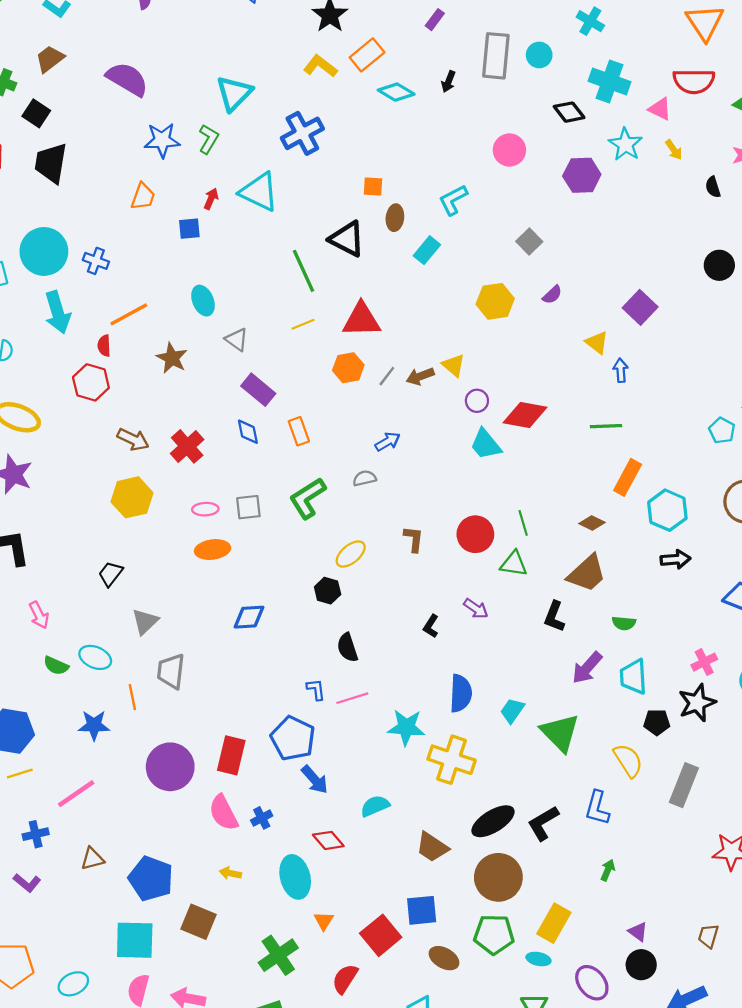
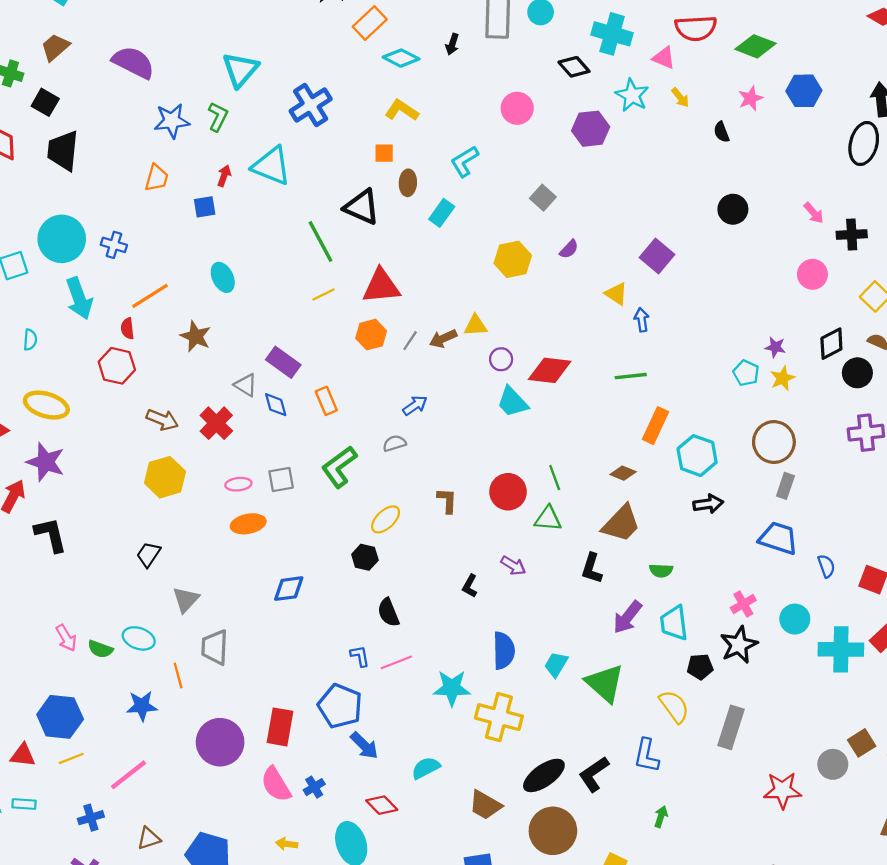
yellow L-shape: (320, 66) -> (402, 110), moved
gray triangle: (237, 340) -> (246, 385), moved
yellow triangle: (454, 365) -> (476, 326), turned -40
pink arrow: (39, 615) -> (66, 638), moved

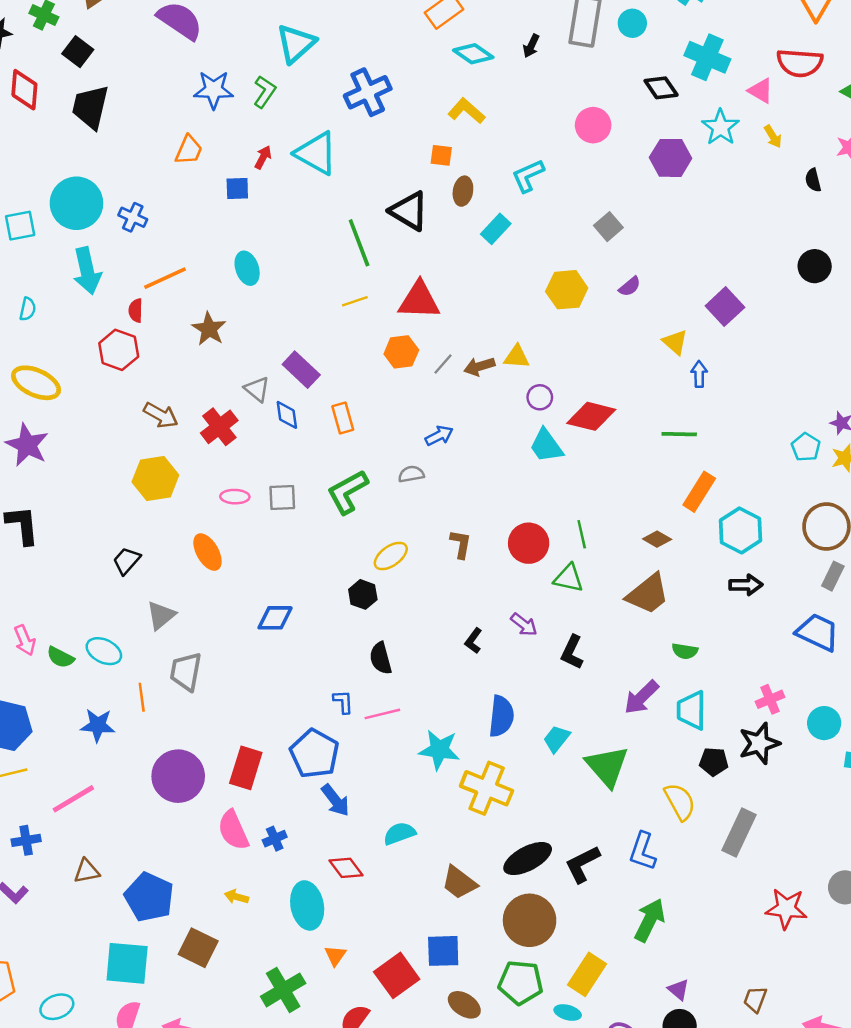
orange ellipse: (248, 524) -> (207, 552), moved, turned 64
black L-shape: (592, 568) -> (572, 652), moved
green arrow: (661, 817) -> (650, 920), size x1.8

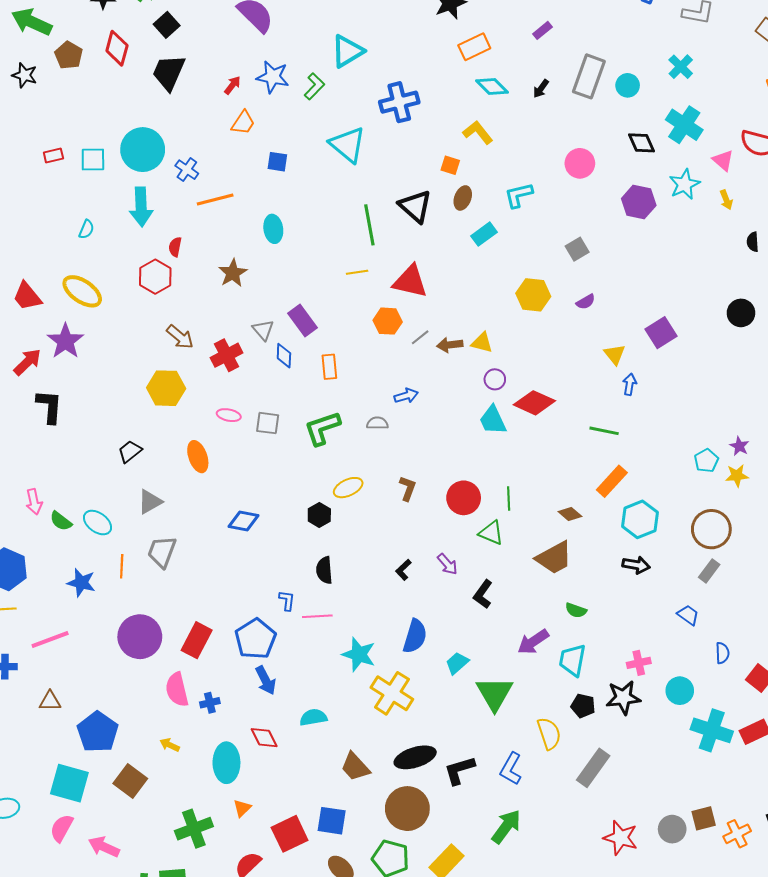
red arrow: (263, 157) -> (232, 85), moved
orange line: (165, 278) -> (215, 200), moved
blue trapezoid: (818, 632) -> (688, 615), size x0.6

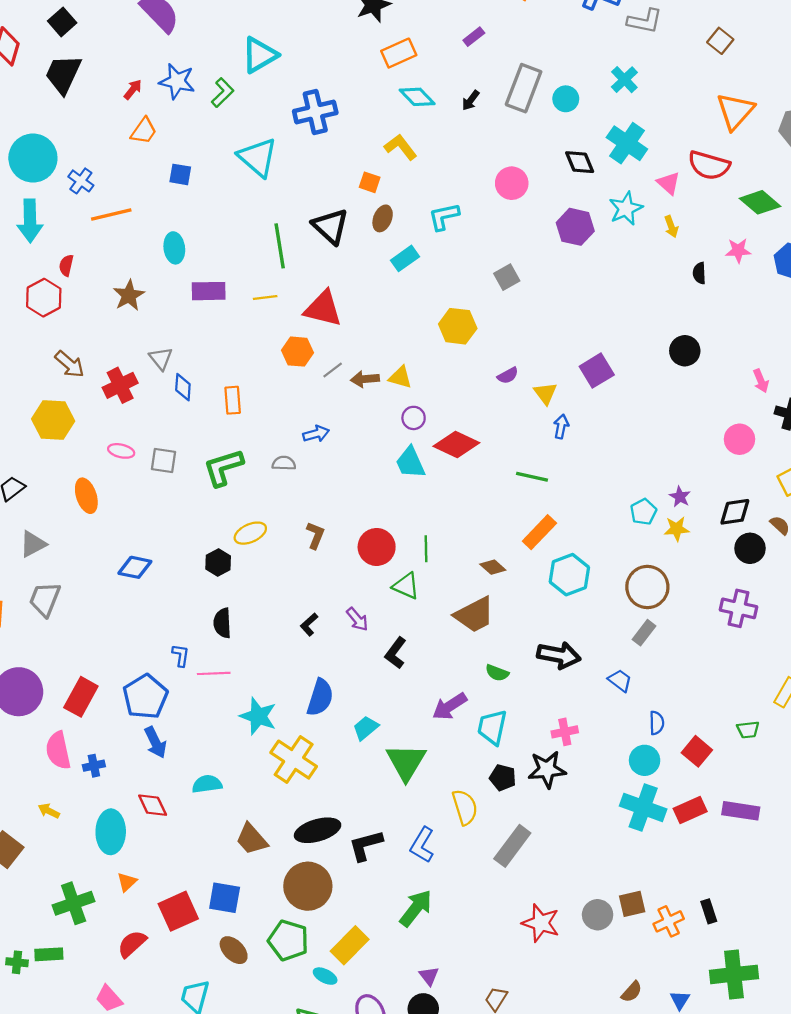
purple semicircle: (586, 302) -> (508, 376), moved
purple rectangle: (303, 321) -> (209, 291), moved, turned -56
black arrow: (636, 565) -> (559, 655), moved, size x1.4
cyan circle: (680, 691) -> (645, 760), moved

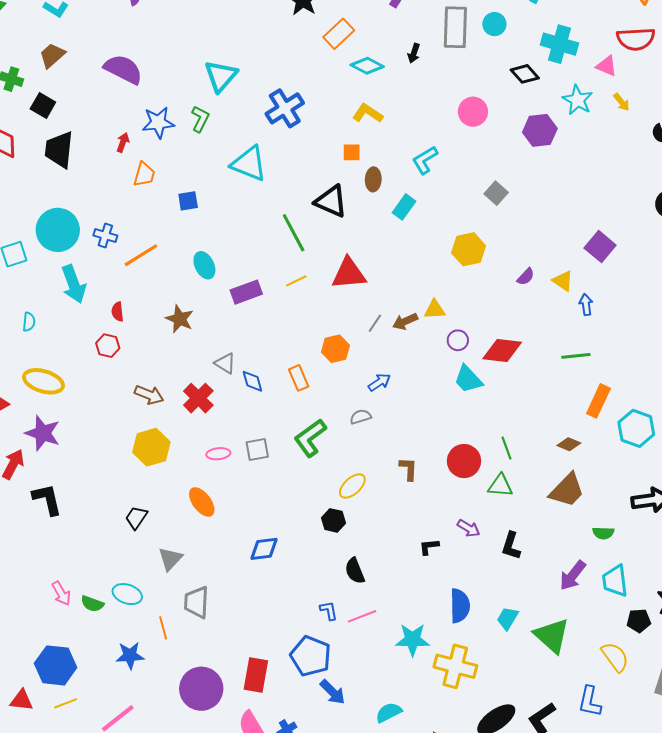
red hexagon: (44, 298) -> (108, 346), size x0.7
orange hexagon: (297, 352) -> (335, 349), moved
black L-shape: (309, 624) -> (429, 547), turned 55

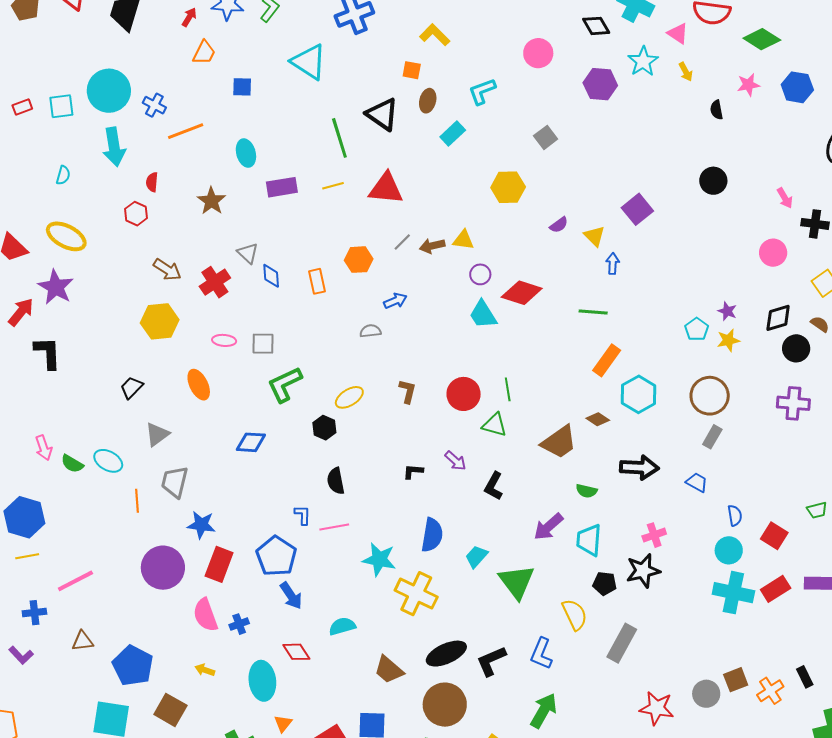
green L-shape: (310, 438) -> (285, 384), moved
brown diamond: (569, 444) -> (598, 419), moved
blue star: (130, 655) -> (201, 525), moved

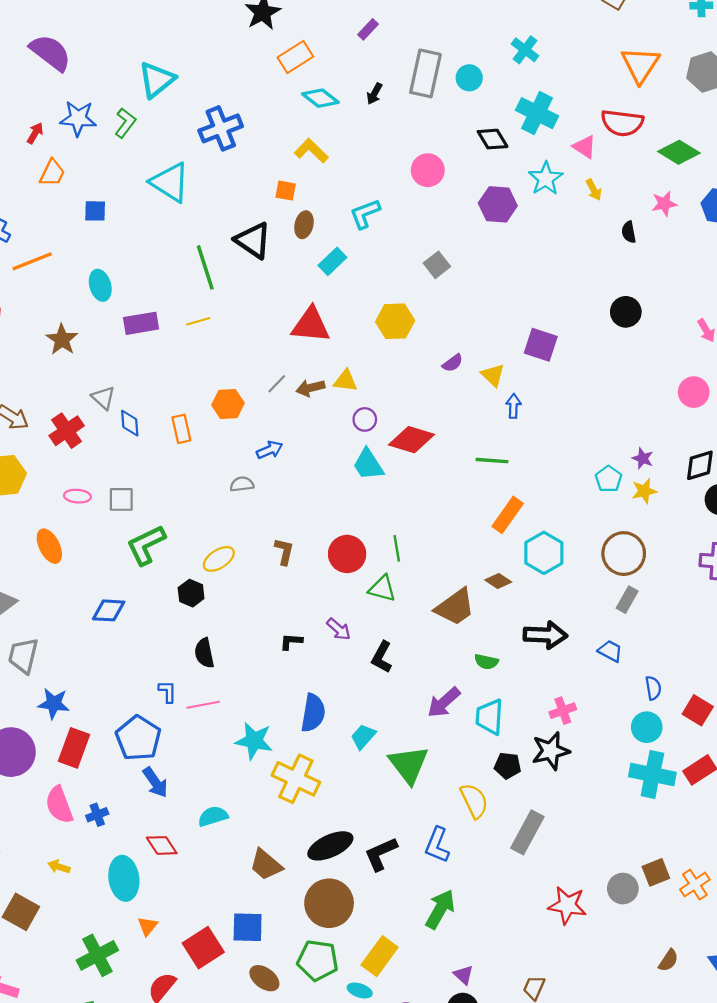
red triangle: (386, 188) -> (311, 325), moved
purple square: (637, 209) -> (541, 345), turned -32

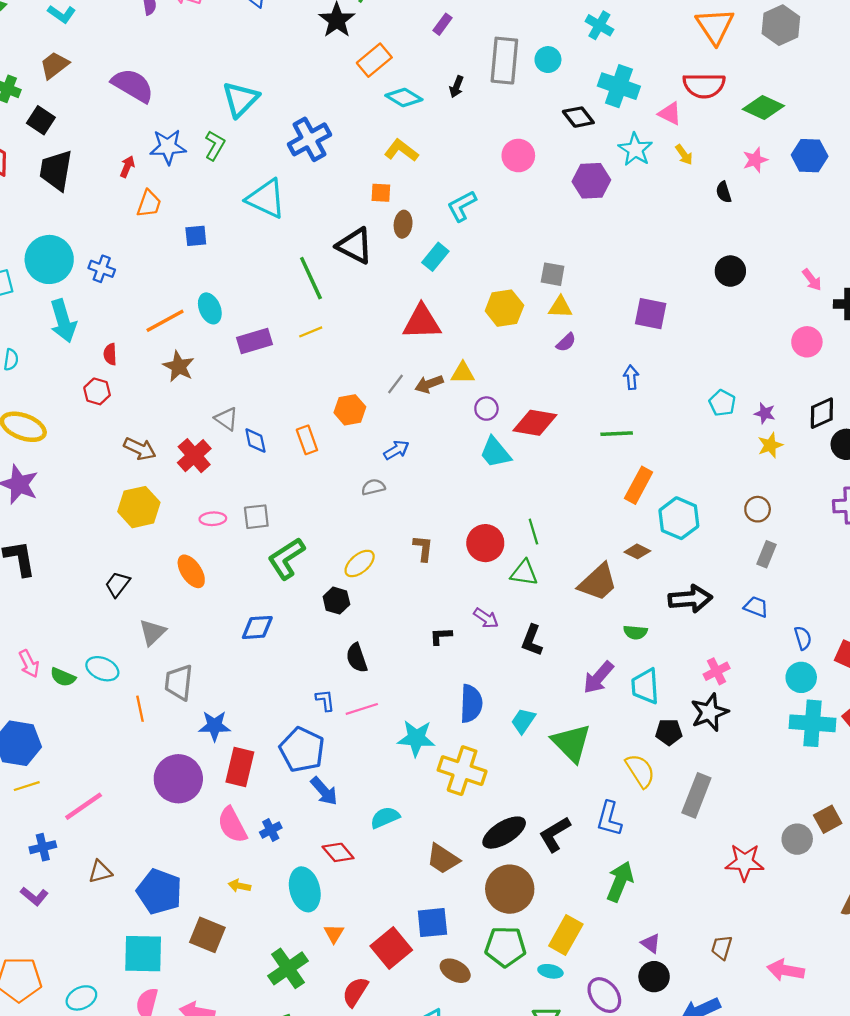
orange line: (32, 261) -> (165, 321), moved
gray square: (437, 265) -> (553, 274), moved, turned -35
yellow triangle: (493, 375) -> (560, 307), moved, turned -35
cyan pentagon: (609, 479) -> (722, 403), moved
brown circle: (624, 554) -> (758, 509), size x0.6

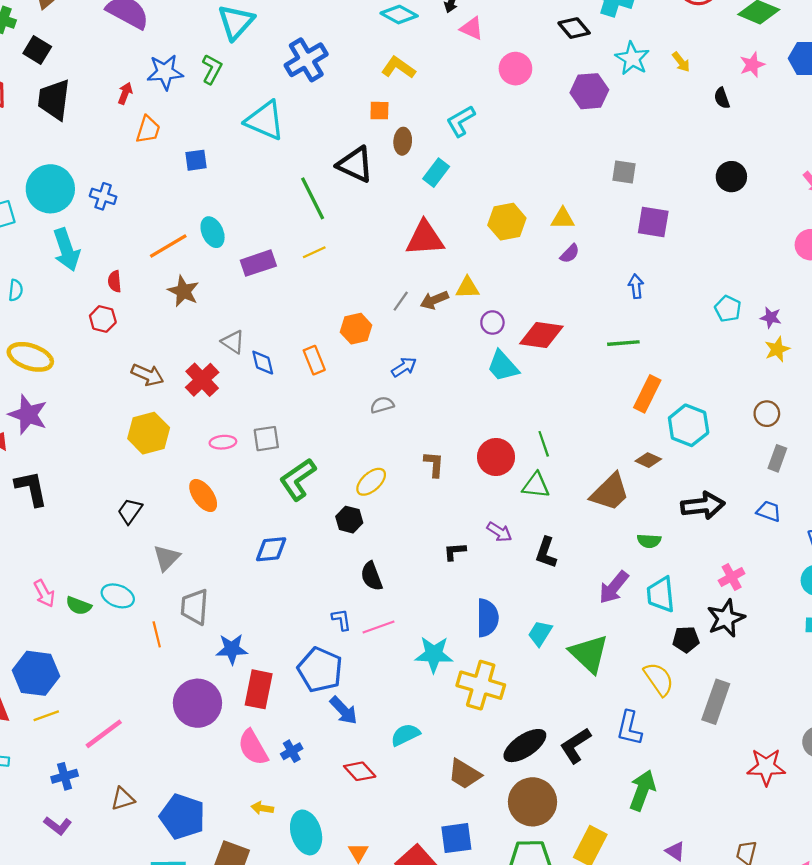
pink triangle: (670, 114) -> (472, 28), moved
gray square: (553, 274) -> (624, 172), moved
cyan ellipse: (305, 889) -> (306, 832), moved

